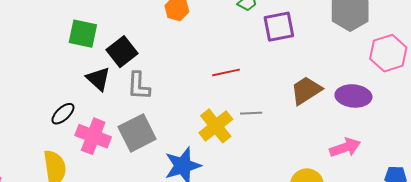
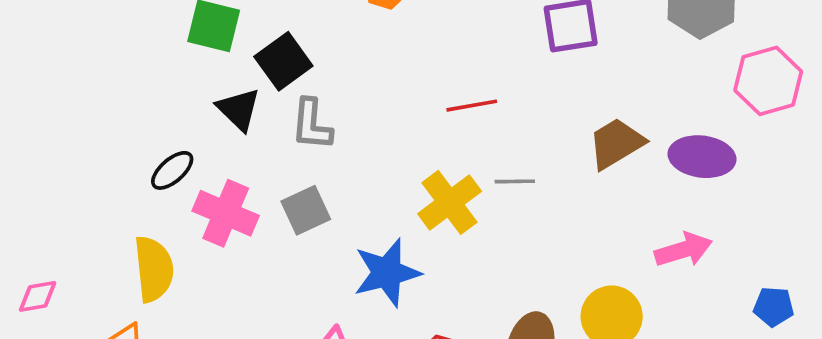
gray square: (137, 133) -> (306, 210), size x0.7

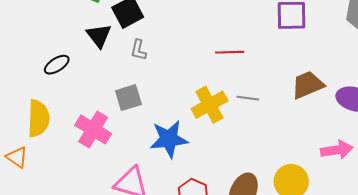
gray L-shape: (312, 124) -> (139, 50), size x0.7
pink cross: (226, 213) -> (93, 129), moved

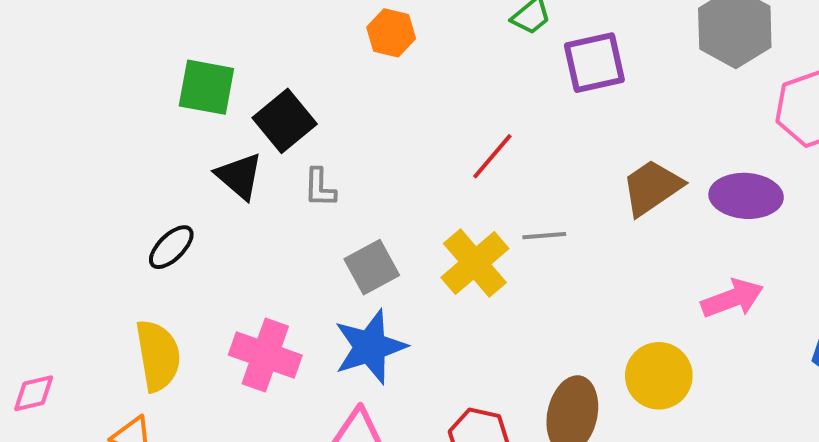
red line: (230, 52) -> (492, 156), turned -36
gray square: (128, 98) -> (372, 267), moved
blue star: (169, 139) -> (370, 347), moved

